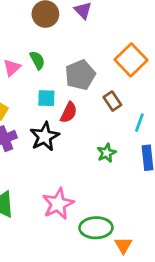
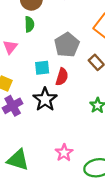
green semicircle: (37, 60) -> (29, 24), moved, turned 35
pink star: (58, 204) -> (64, 153), size x0.7

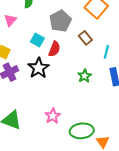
cyan square: (42, 68) -> (37, 40), turned 32

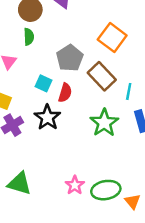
brown rectangle: (85, 38) -> (102, 76), size x1.6
green star: (85, 76) -> (104, 123), size x1.6
pink star: (53, 116) -> (75, 185), moved

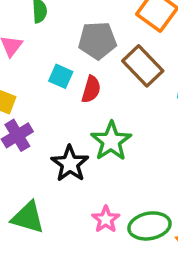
gray pentagon: (70, 58) -> (97, 40), turned 30
black star: (47, 117) -> (70, 164), moved
green star: (104, 123) -> (111, 141), moved

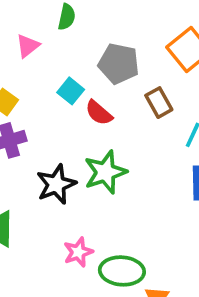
brown rectangle: (143, 66) -> (159, 103), size x0.7
red semicircle: (91, 89) -> (99, 113), turned 100

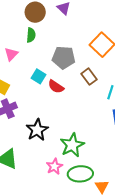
green star: (105, 172) -> (72, 145), moved

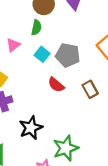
cyan square: (39, 76) -> (42, 54), moved
brown rectangle: (89, 77) -> (90, 89), moved

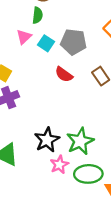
pink triangle: (13, 45) -> (24, 37), moved
black star: (31, 128) -> (47, 140), moved

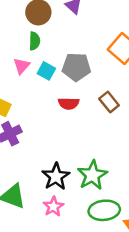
red semicircle: (64, 74) -> (69, 103), turned -30
pink star: (59, 165) -> (53, 207), moved

